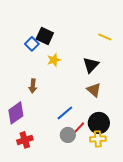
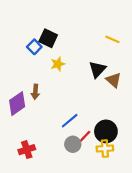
brown triangle: (94, 90) -> (113, 80), moved
purple diamond: (16, 113) -> (17, 104), moved

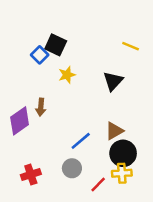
brown triangle: (113, 80) -> (114, 131), moved, turned 49
red line: (85, 137) -> (98, 184), moved
gray circle: (73, 144) -> (72, 168), moved

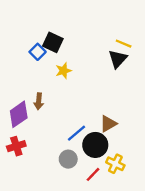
black triangle: (113, 81) -> (118, 59), moved
black circle: (123, 153) -> (95, 145), moved
yellow cross: (122, 173) -> (115, 164), turned 30
red cross: (31, 174) -> (16, 146), moved

